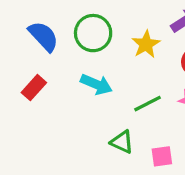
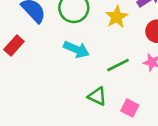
red rectangle: (34, 88) -> (14, 46), moved
pink square: (162, 156) -> (130, 108), turned 36

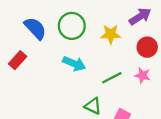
yellow star: (117, 17) -> (111, 34), turned 30

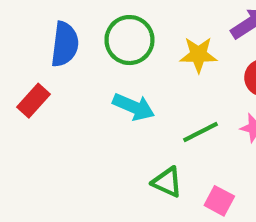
blue semicircle: (35, 28) -> (65, 44), turned 50

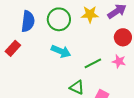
yellow star: (198, 55) -> (90, 14), moved

